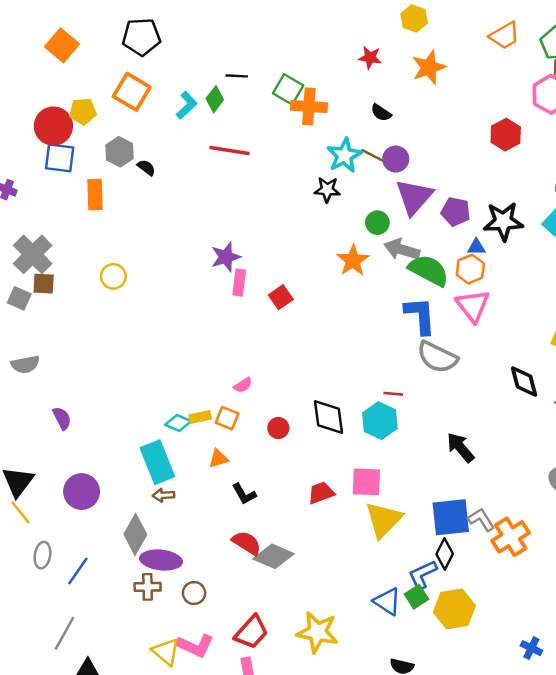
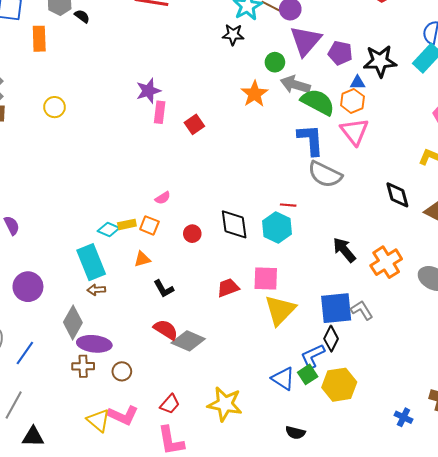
orange cross: (511, 537) -> (386, 262), moved
red trapezoid: (251, 632) -> (170, 404), size x0.7

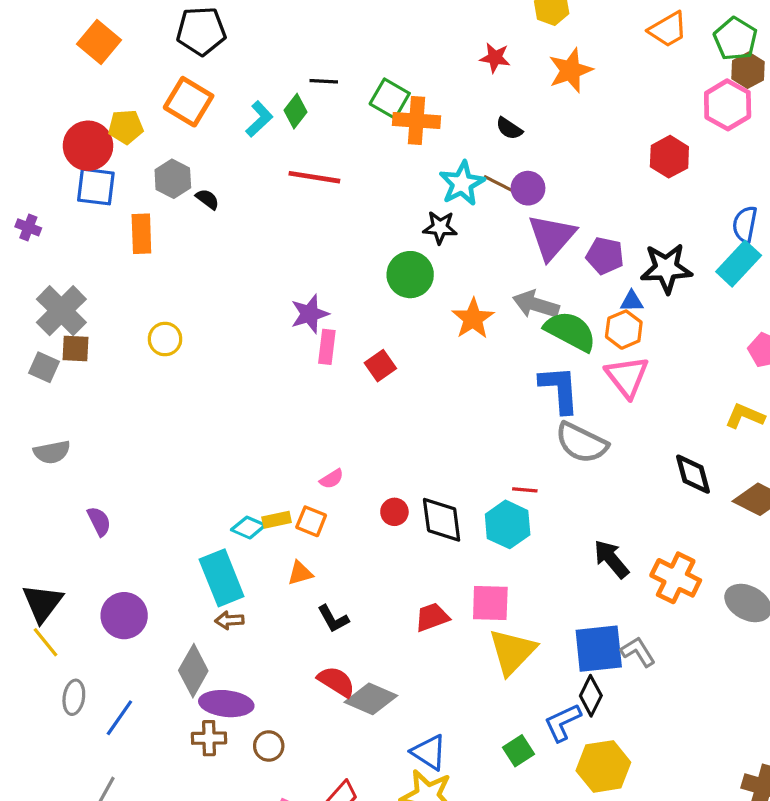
green circle: (275, 62) -> (410, 275), moved, size x1.5
red circle: (192, 234) -> (394, 512), moved
orange cross: (386, 262) -> (676, 578), turned -32
green square: (308, 374) -> (519, 751), moved
blue triangle: (283, 379) -> (429, 752), moved

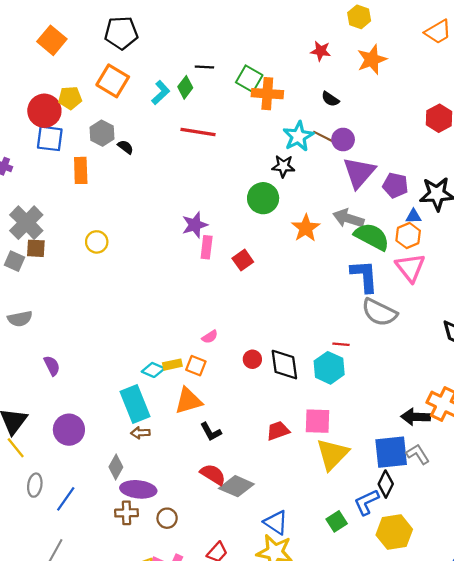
black arrow: (611, 559) -> (416, 417), moved, turned -48
orange triangle: (300, 573) -> (188, 401), size x1.6
gray diamond: (193, 671) -> (116, 467), size x0.7

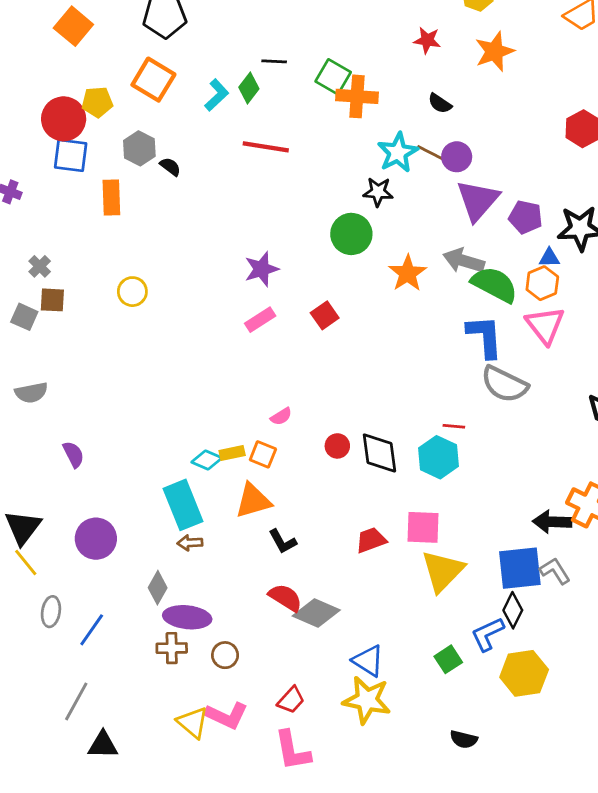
gray cross: (26, 223) -> (40, 266), size x0.5
pink rectangle: (207, 247) -> (260, 320), moved, turned 50

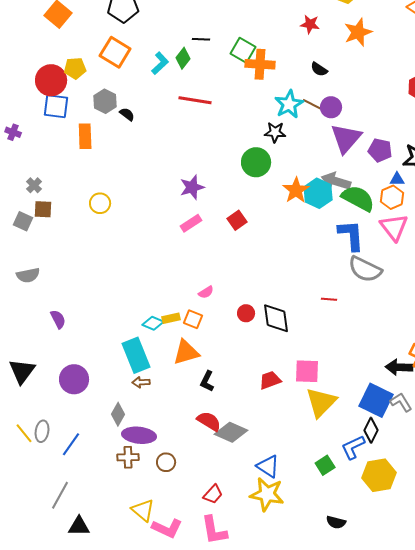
cyan hexagon: (438, 457) -> (318, 193), moved
black L-shape: (283, 541) -> (207, 381), turned 55
yellow line: (26, 562) -> (24, 433), moved
blue square: (520, 568) -> (376, 400), turned 32
pink L-shape: (226, 715) -> (167, 528), moved

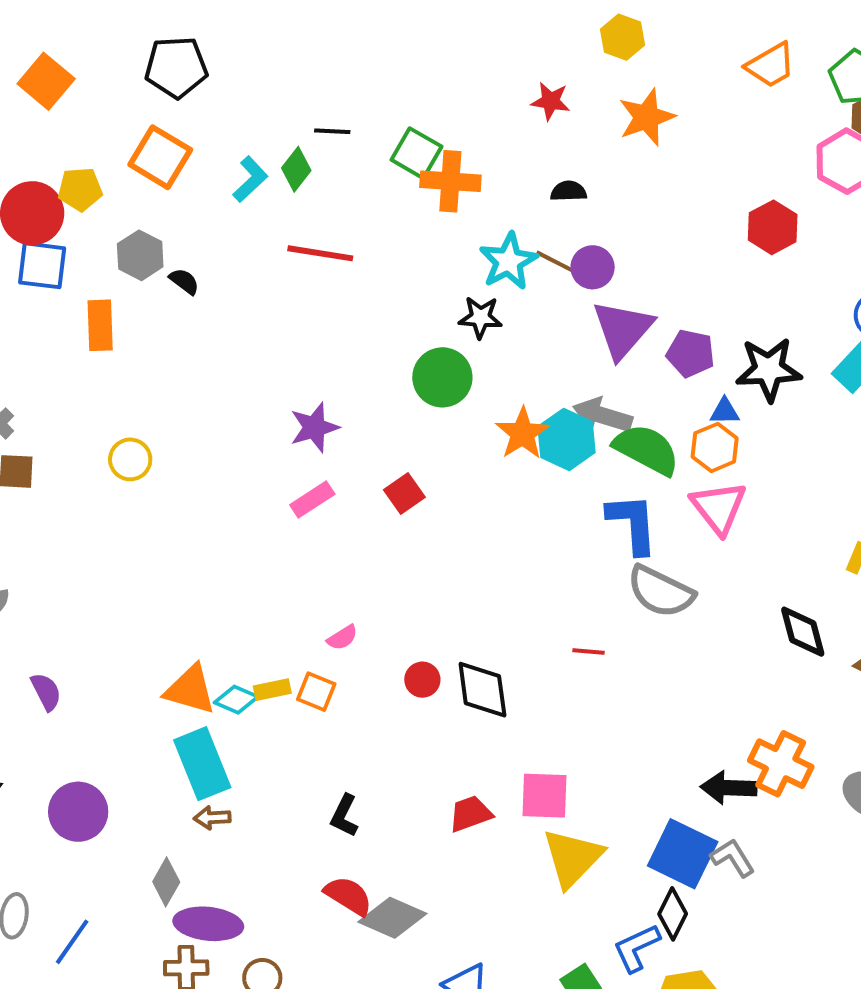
black semicircle: (319, 69) -> (569, 191), turned 144
orange triangle: (186, 352) -> (190, 690), moved, turned 32

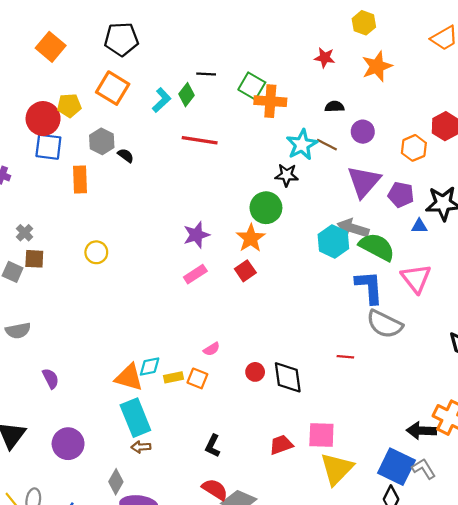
purple circle: (593, 267) -> (363, 132), moved
orange star: (522, 433) -> (251, 238), moved
orange hexagon: (715, 447) -> (414, 148), moved
cyan diamond: (236, 700) -> (150, 366), moved, turned -35

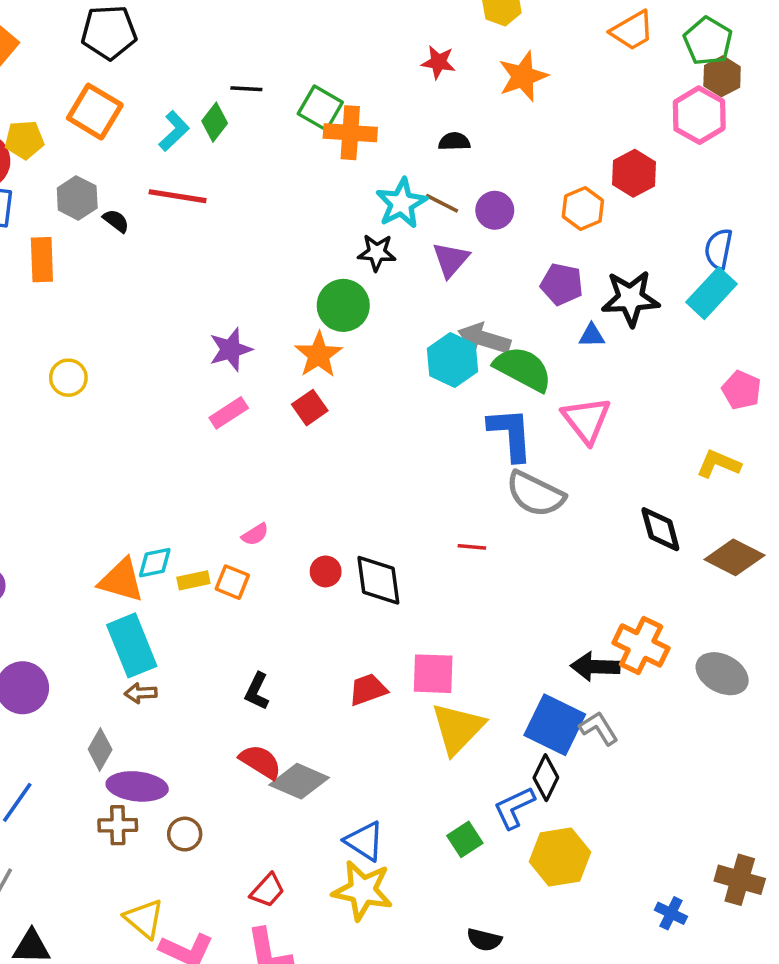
purple circle: (363, 132) -> (495, 210), moved
red line: (200, 140) -> (178, 196), moved
purple triangle: (364, 182) -> (451, 260), moved, size x0.7

